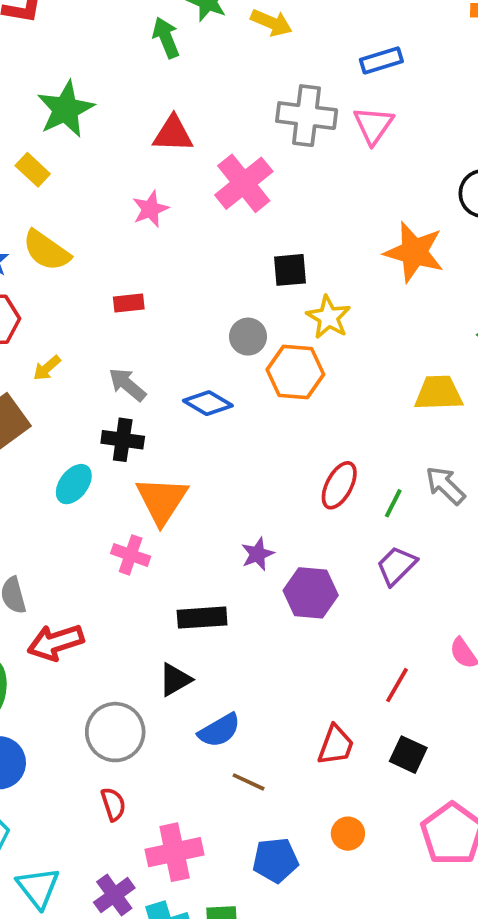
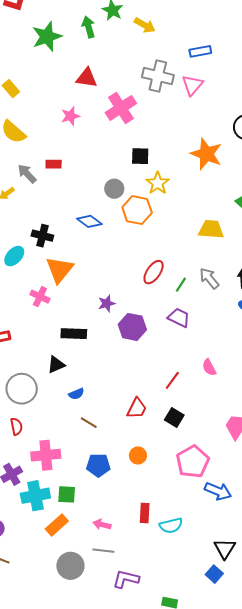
green star: (66, 109) -> (47, 37), moved
gray arrow: (127, 385) -> (27, 174), moved
purple trapezoid: (396, 566) -> (179, 318), turned 65
blue semicircle: (219, 730) -> (76, 394), size x0.7

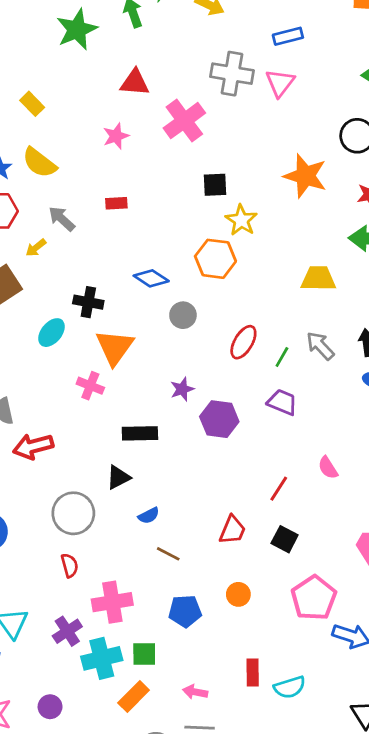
red rectangle: (54, 164) -> (116, 203), moved
gray circle: (114, 189) -> (183, 315), moved

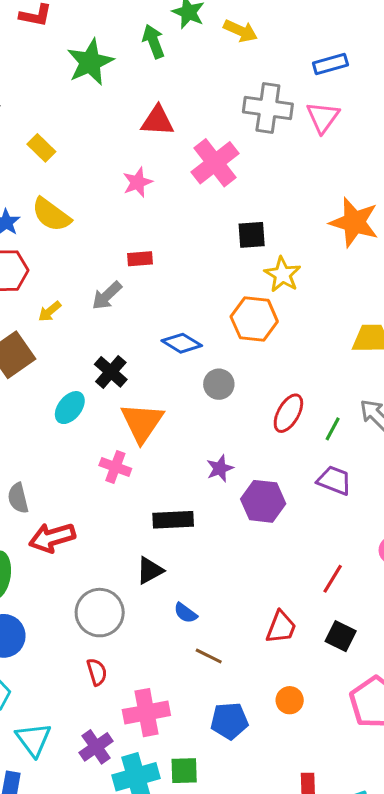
gray arrow: (62, 219) -> (107, 296), moved, turned -84
black cross: (88, 302) -> (111, 372), turned 32
blue semicircle: (149, 516) -> (185, 613), turned 65

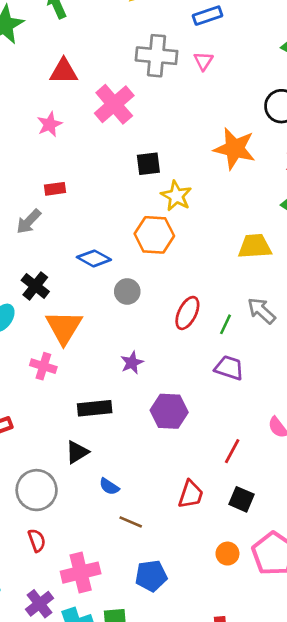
pink triangle: (323, 117) -> (203, 61), size x0.7
purple hexagon: (263, 501) -> (169, 411), moved
orange circle: (290, 700) -> (227, 554), moved

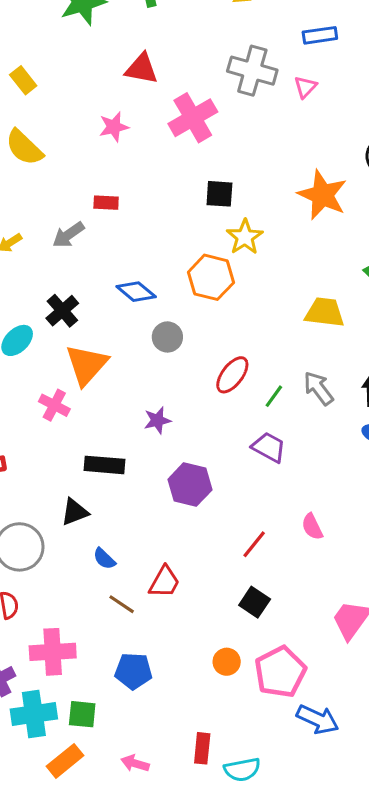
red trapezoid: (191, 494) -> (164, 582), moved

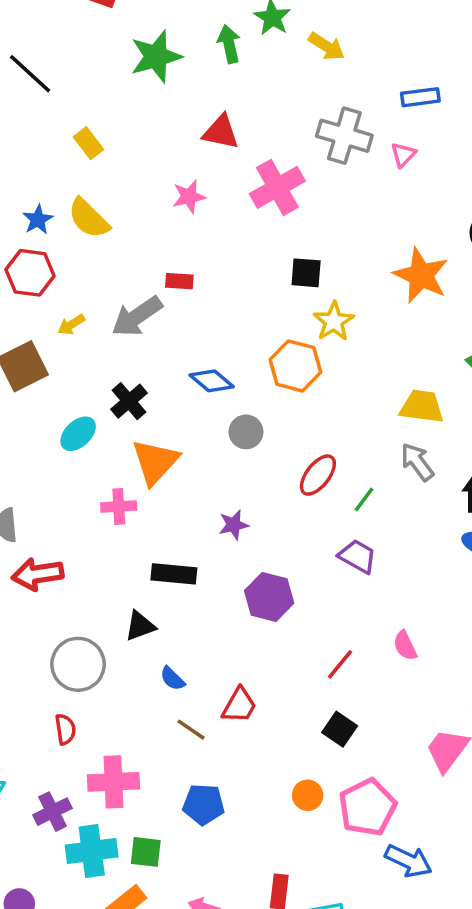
gray arrow: (68, 235) -> (137, 316), size x1.4
gray arrow: (318, 388) -> (417, 462), moved
pink cross: (54, 405) -> (119, 506), turned -32

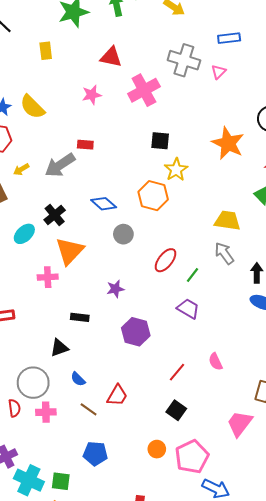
yellow rectangle: (88, 143) -> (46, 51), moved, turned 30
black rectangle: (174, 574) -> (80, 317), size x0.7
gray circle: (78, 664) -> (33, 383), moved
pink cross: (114, 782) -> (46, 412), moved, size x0.7
cyan cross: (92, 851) -> (29, 480), turned 32

